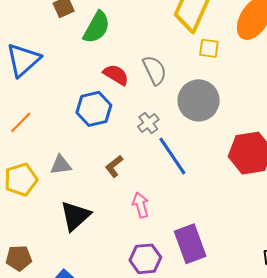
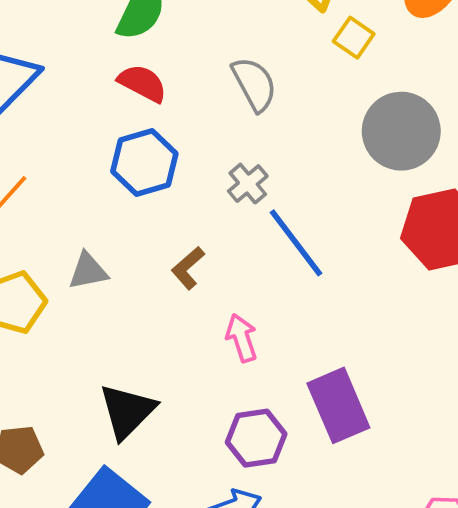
yellow square: (209, 48) -> (354, 38), turned 30
red semicircle: (116, 75) -> (142, 83), moved
gray circle: (199, 100) -> (401, 131), moved
black triangle: (75, 216) -> (127, 411), moved

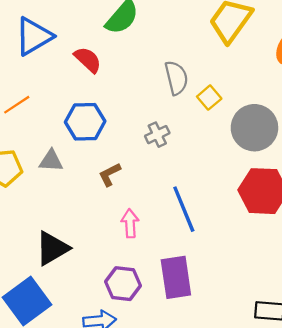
yellow square: (354, 38) -> (209, 98), moved
red semicircle: (142, 83) -> (88, 60), moved
blue hexagon: (144, 162) -> (85, 122), moved
blue line: (296, 243) -> (184, 209), moved

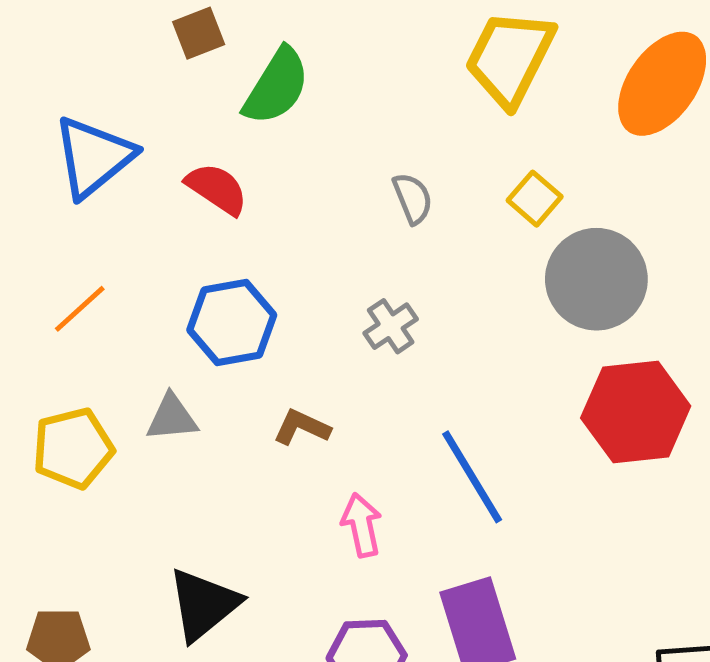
gray semicircle: (176, 78) -> (413, 198), size x0.7
yellow square: (209, 98) -> (535, 199), moved
brown L-shape: (110, 174) -> (302, 427), turned 60

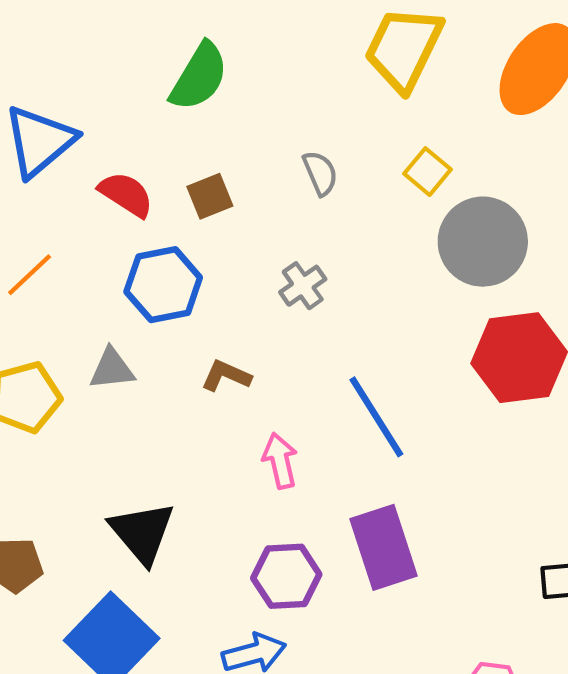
brown square: (199, 33) -> (210, 196), moved
red semicircle: (217, 189) -> (126, 194), moved
black triangle: (203, 604) -> (142, 533), turned -30

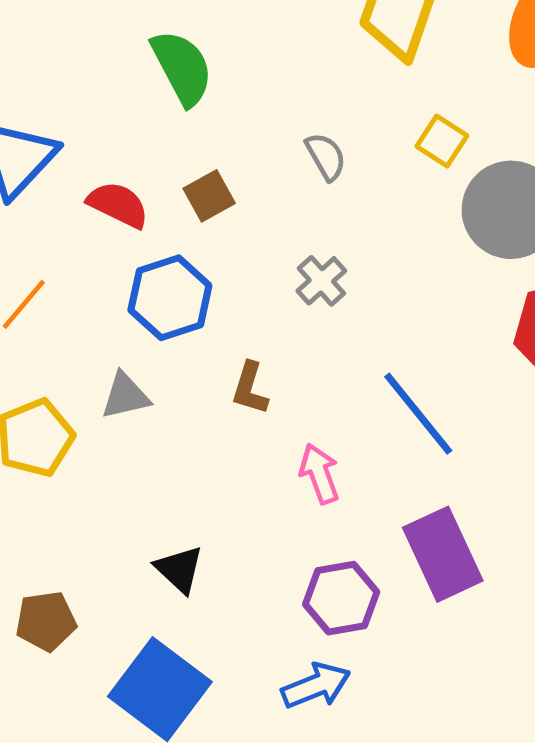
green semicircle: (199, 77) -> (182, 68), turned -52
brown L-shape: (226, 376) -> (250, 388), turned -90
black triangle: (142, 533) -> (179, 569), size x0.7

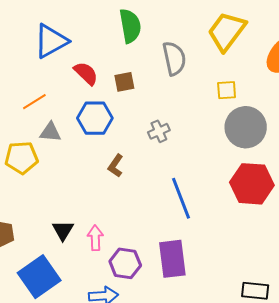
yellow square: (442, 141) -> (227, 90), turned 35
gray semicircle: (326, 157) -> (174, 58), moved, size x1.6
gray triangle: (125, 396) -> (50, 132), moved
pink arrow: (319, 474) -> (95, 238), moved

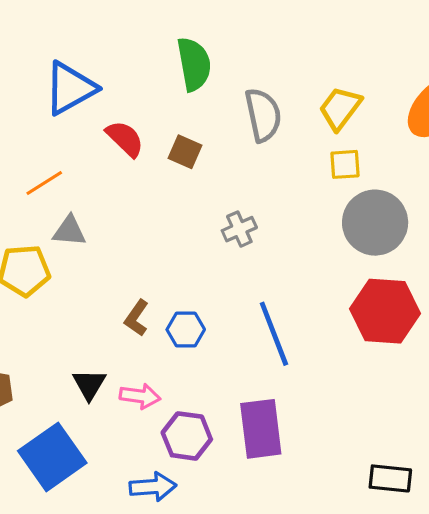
yellow trapezoid: (227, 31) -> (340, 108), moved, size x0.7
brown square: (124, 82) -> (185, 152), turned 35
blue hexagon: (95, 118) -> (186, 330), moved, size x0.7
brown L-shape: (116, 166) -> (137, 318), moved
pink arrow: (95, 238) -> (140, 396), turned 100

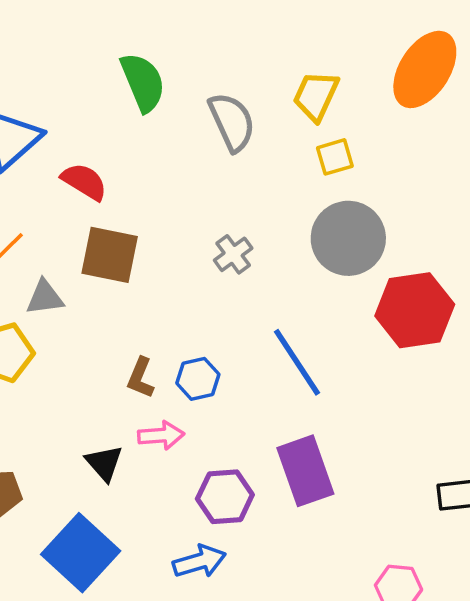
brown square: (185, 152) -> (110, 255), moved, size x1.6
gray circle: (375, 223) -> (348, 238), moved
pink arrow: (140, 396) -> (161, 435), moved

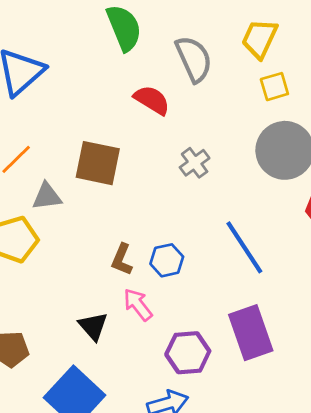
red semicircle: (84, 182) -> (152, 100), moved
pink arrow: (161, 435) -> (138, 305), turned -124

